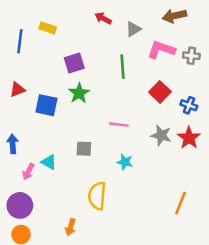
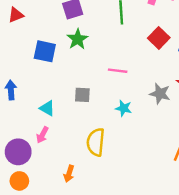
red triangle: (17, 90) -> (16, 15), moved
gray star: (161, 135) -> (160, 94), moved
pink arrow: (28, 172) -> (42, 135), moved

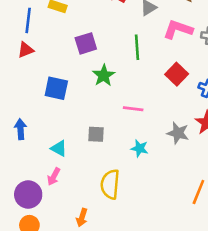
green star: (78, 39) -> (104, 75), moved

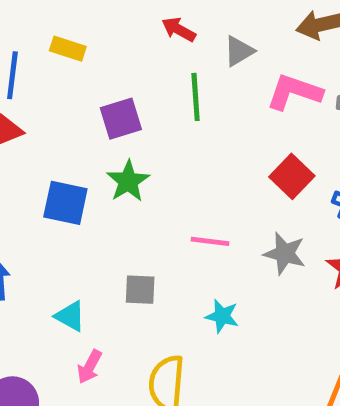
green line: (137, 47) -> (196, 97), moved
green star: (104, 75) -> (128, 181), moved
gray star: (178, 133) -> (285, 253), moved
pink arrow: (54, 177) -> (90, 367), moved

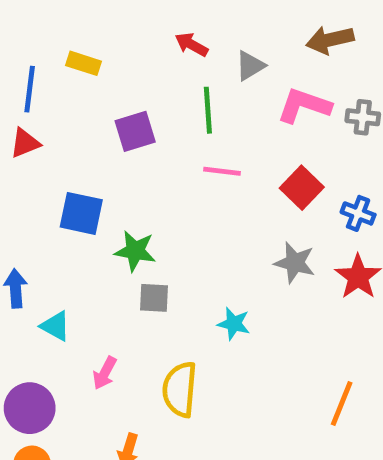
green star: (128, 181) -> (135, 251), moved, turned -30
pink line: (210, 241) -> (222, 171), moved
cyan triangle: (70, 316) -> (55, 326), moved

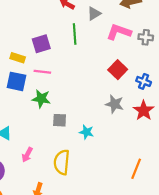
yellow rectangle: (84, 63) -> (18, 58), moved
pink line: (222, 171) -> (42, 72), moved
gray square: (154, 298) -> (60, 120), moved

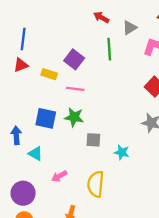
purple square: (41, 44) -> (74, 59), turned -36
blue square: (16, 81) -> (46, 118), moved
pink arrow: (27, 155) -> (59, 176), turned 32

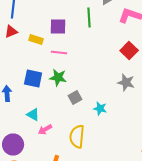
purple square: (74, 59) -> (58, 26), turned -36
gray square: (93, 140) -> (75, 98), turned -32
cyan triangle: (36, 153) -> (33, 114), moved

